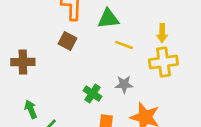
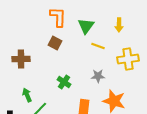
green triangle: (108, 19) -> (86, 26), turned -48
yellow arrow: (162, 33) -> (119, 25), moved
green cross: (92, 94) -> (64, 82), moved

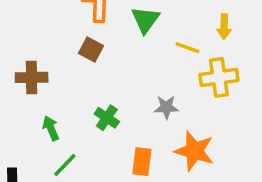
yellow arrow: (119, 25) -> (224, 27), moved
yellow line: (98, 46) -> (187, 48), moved
green arrow: (27, 95) -> (51, 128), moved

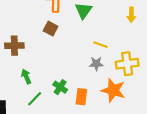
yellow line: (187, 48) -> (101, 45), moved
yellow cross: (219, 77) -> (127, 64), moved
green cross: (107, 118) -> (60, 87), moved

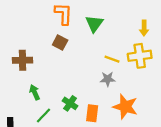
yellow cross: (127, 64) -> (140, 56), moved

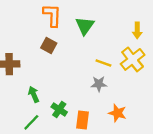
yellow cross: (140, 56) -> (133, 59), turned -30
green arrow: (35, 92) -> (34, 94), moved
orange star: (125, 107) -> (117, 113), size x0.7

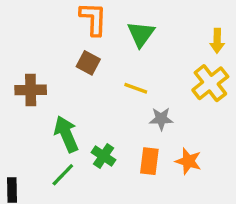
yellow line: (103, 63) -> (136, 88), moved
green arrow: (34, 94) -> (66, 134), size x1.5
orange rectangle: (83, 120) -> (149, 161), moved

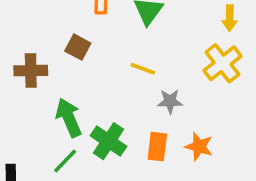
brown square: (88, 63) -> (78, 47), moved
green cross: (104, 156) -> (109, 141), size x1.4

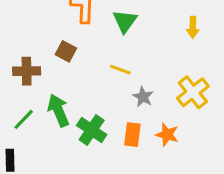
yellow cross: (222, 63) -> (193, 92), moved
gray star: (170, 101) -> (143, 97), turned 30
green line: (65, 161) -> (24, 119), moved

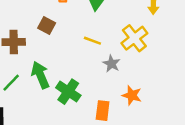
yellow cross: (193, 92) -> (134, 38), moved
orange rectangle: (132, 135) -> (103, 111), moved

